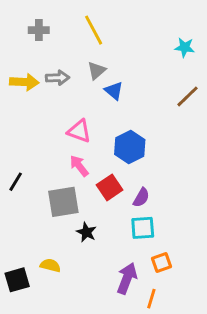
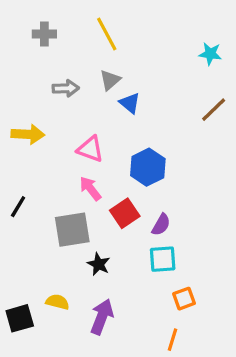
yellow arrow: (24, 82) -> (28, 134), moved
purple arrow: (127, 278) -> (102, 317), moved

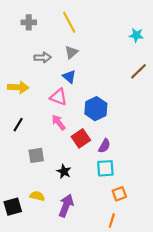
blue triangle: (130, 103) -> (69, 77), moved
black line: (18, 207) -> (18, 125), moved
gray square: (72, 230) -> (36, 155), moved, size x0.7

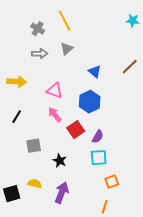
gray cross: (29, 22) -> (38, 29), moved, turned 32
cyan star: (136, 35) -> (133, 21), moved
blue triangle: (69, 77) -> (95, 72), moved

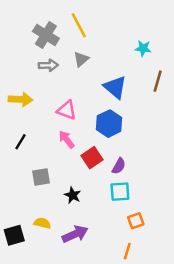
cyan star: (133, 21) -> (143, 48), moved
gray cross: (38, 29) -> (46, 35), size x1.5
brown line: (130, 67) -> (158, 81), turned -30
blue triangle: (95, 72) -> (115, 87), size x1.5
purple arrow: (62, 193) -> (75, 234), turned 45

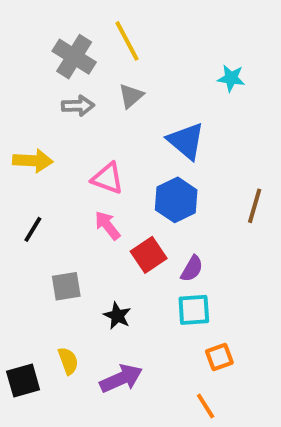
brown line: (158, 81) -> (255, 206), moved
yellow semicircle: (42, 223) -> (68, 361), turned 56
orange line: (127, 251) -> (206, 406), turned -49

